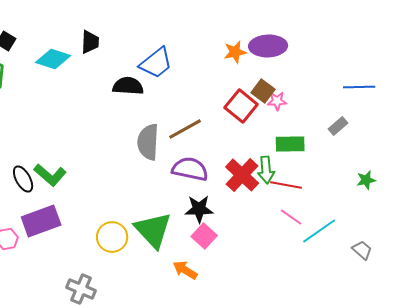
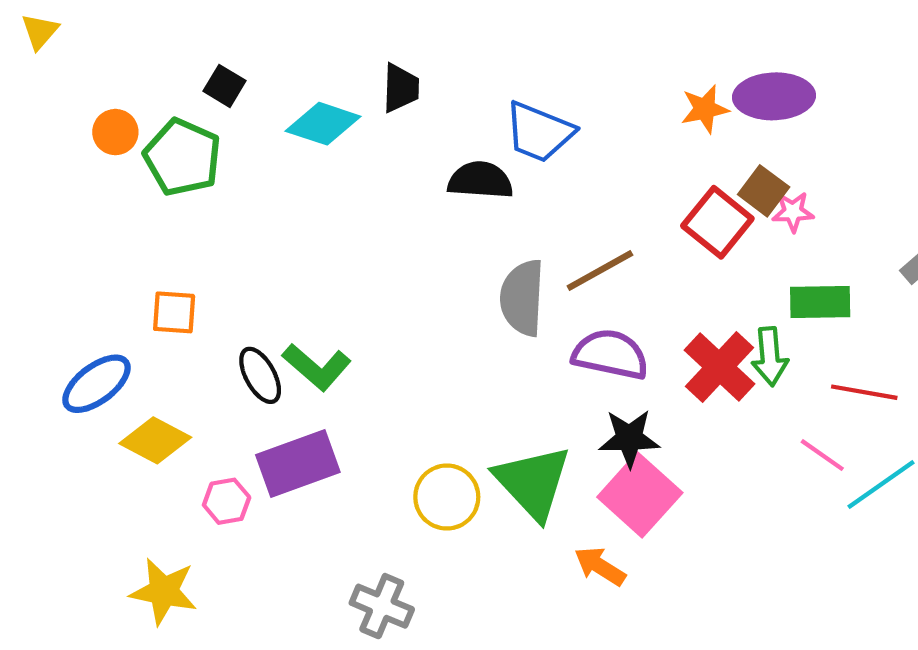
blue trapezoid: (156, 63) -> (539, 132), turned 60
red line: (286, 185) -> (864, 392), moved
pink square: (204, 236) -> (640, 495), size x1.5

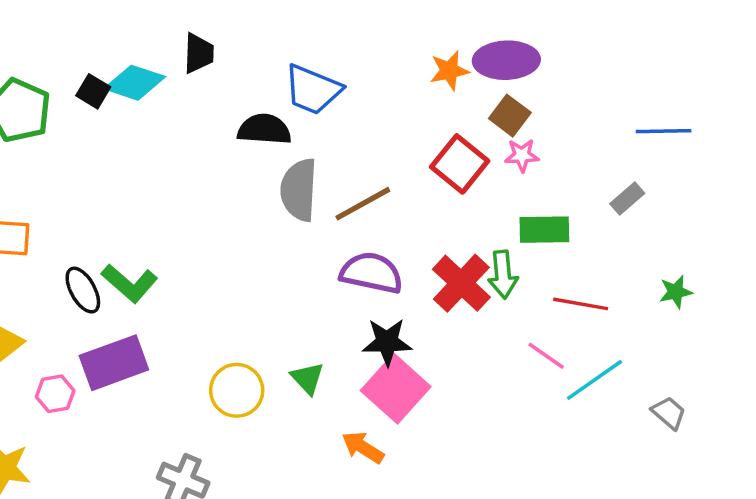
black square: (224, 86) -> (93, 91), moved
brown square: (764, 191) -> (510, 116), moved
gray semicircle: (522, 298) -> (299, 190), moved
green triangle: (533, 482) -> (308, 378), size x0.5

